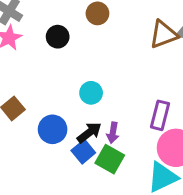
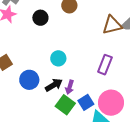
purple rectangle: (160, 115) -> (105, 65), moved
blue square: (83, 152) -> (86, 102), moved

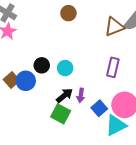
black circle: (40, 18) -> (42, 65), moved
blue circle: (29, 80) -> (26, 81), moved
green square: (65, 105) -> (61, 114), moved

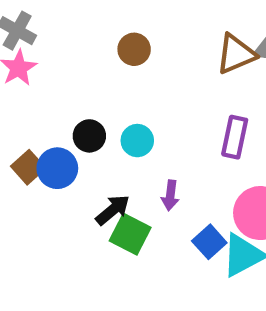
brown circle: (68, 13) -> (134, 49), moved
black arrow: (64, 96) -> (113, 210), moved
blue square: (99, 108) -> (209, 242), moved

